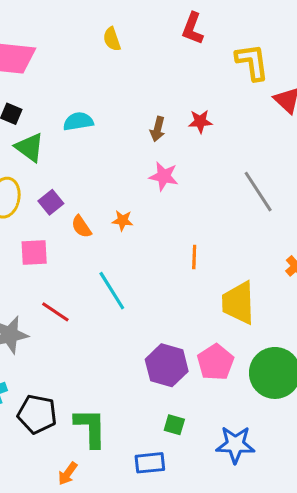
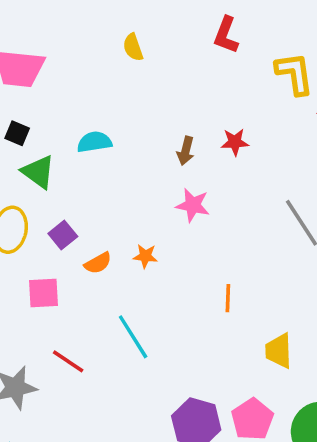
orange semicircle: (81, 227) -> (98, 263), turned -85
yellow trapezoid: (238, 303) -> (279, 351), size x0.7

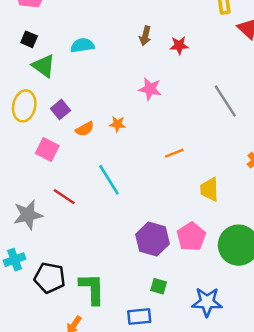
brown arrow: (186, 151) -> (145, 36), moved
pink square: (44, 293) -> (47, 149), turned 30
orange line: (228, 298) -> (174, 153), turned 66

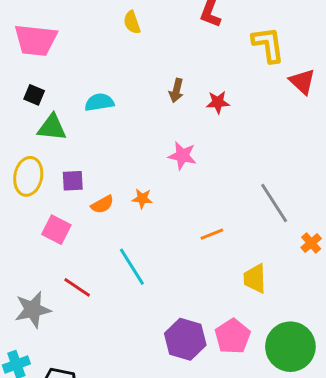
green triangle: (44, 66) -> (52, 127), turned -30
gray line: (225, 101) -> (274, 203), moved
purple square: (61, 110) -> (73, 181), turned 36

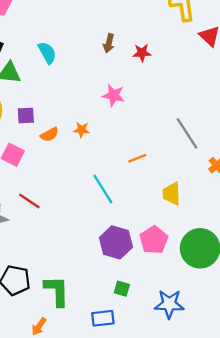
cyan semicircle: (99, 102) -> (47, 53), turned 70
cyan line: (132, 267) -> (103, 189), moved

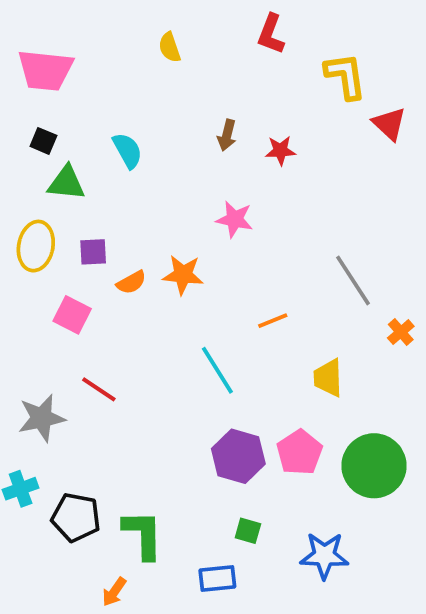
orange star: (82, 130) -> (183, 275), size x1.5

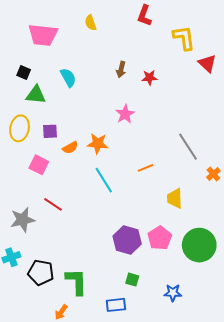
pink trapezoid: (45, 70) -> (43, 35), moved
pink star: (235, 219) -> (125, 114), turned 30
cyan line: (217, 370) -> (104, 180), moved
blue star: (324, 556) -> (173, 293), size x0.7

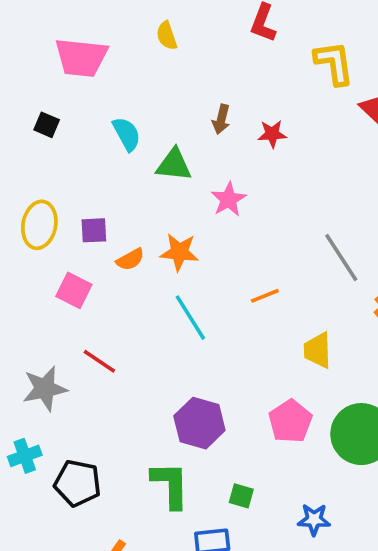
green triangle: (36, 95) -> (174, 165), moved
purple hexagon: (127, 240) -> (199, 423), moved
green L-shape: (76, 282) -> (170, 485), moved

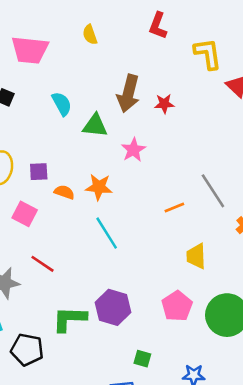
brown arrow: (221, 119) -> (128, 93), size x1.8
orange semicircle: (130, 259) -> (64, 192), turned -132
orange line: (265, 296) -> (174, 207), moved
green L-shape: (170, 485) -> (69, 319), moved, turned -87

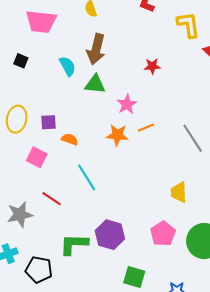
brown arrow: (128, 93) -> (96, 49), moved
orange star: (99, 187) -> (117, 135), moved
orange line: (174, 207) -> (146, 128), moved
cyan line: (107, 233) -> (87, 177), moved
green square: (142, 359) -> (134, 277), size x1.5

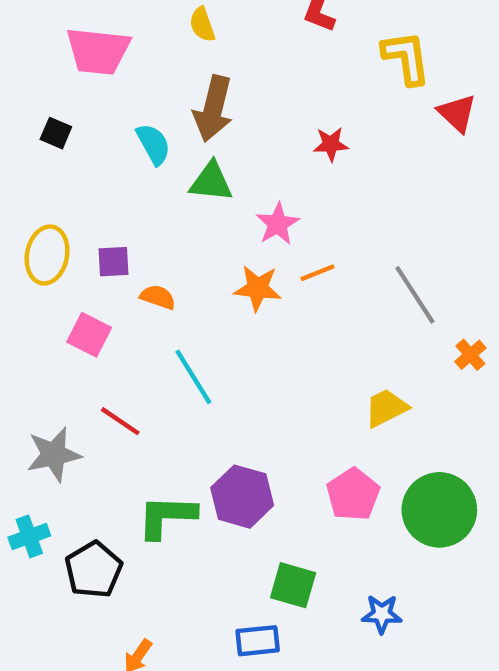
yellow trapezoid: (179, 192) -> (386, 408), turned 65
black pentagon: (39, 270) -> (94, 570), turned 30

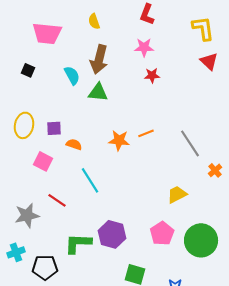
yellow L-shape: (406, 58) -> (203, 28), moved
pink star: (278, 224) -> (144, 47), moved, turned 30
black pentagon: (94, 570) -> (45, 267), turned 30

